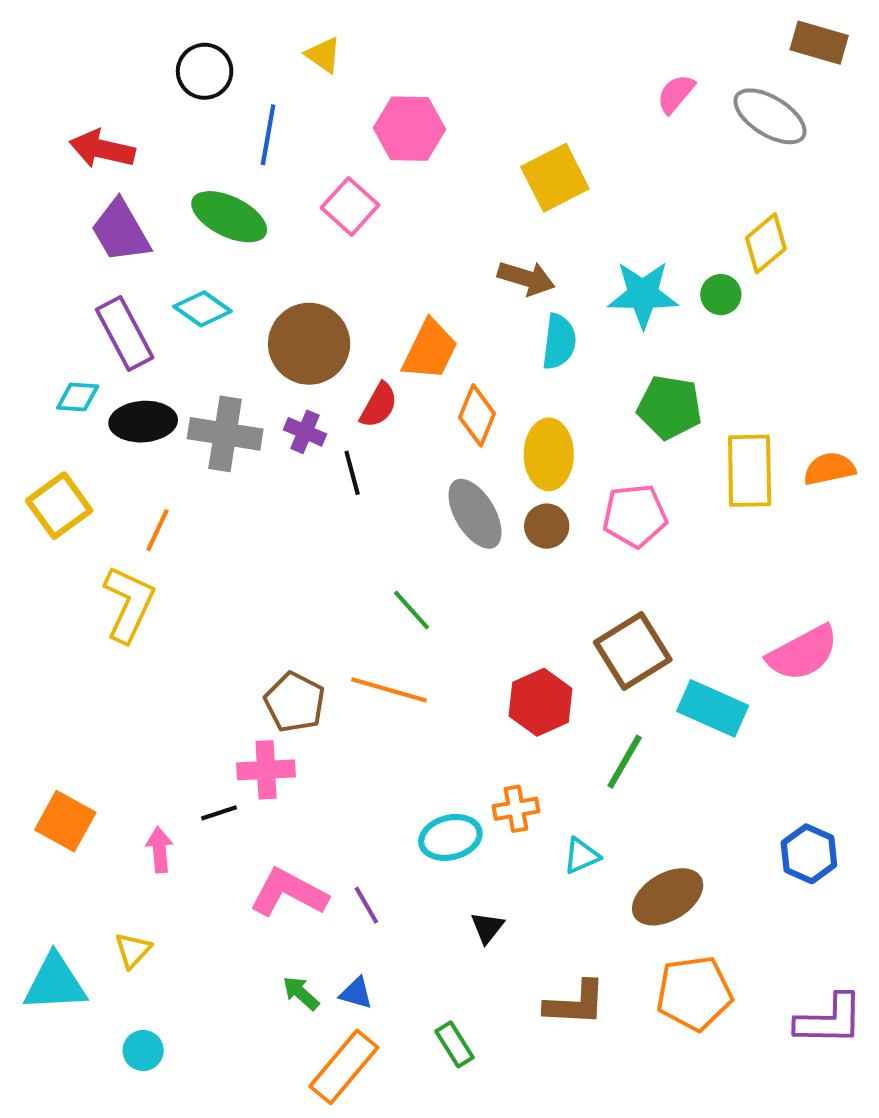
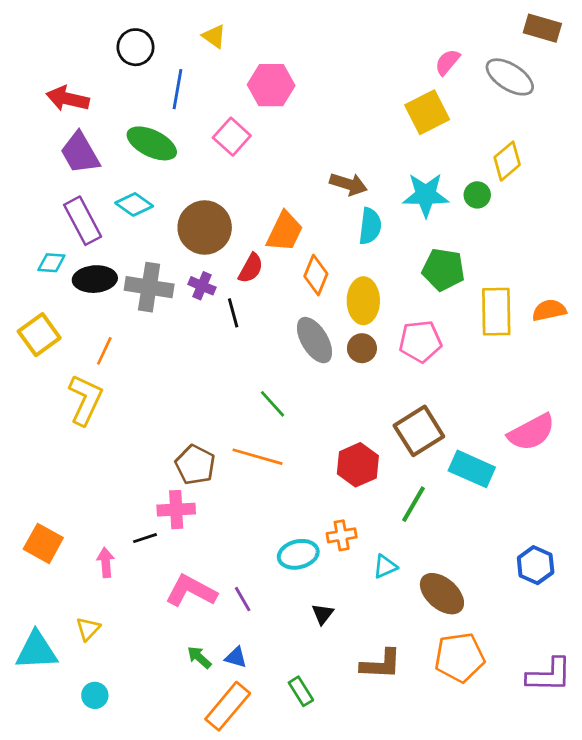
yellow square: (555, 178) -> (427, 112), moved
brown ellipse: (668, 897) -> (442, 594), turned 72

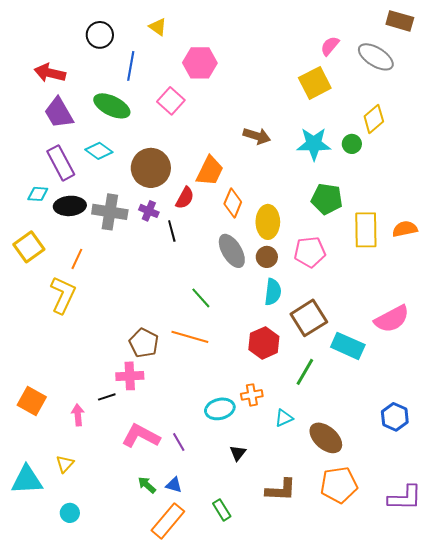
cyan semicircle: (370, 226) -> (273, 292), moved

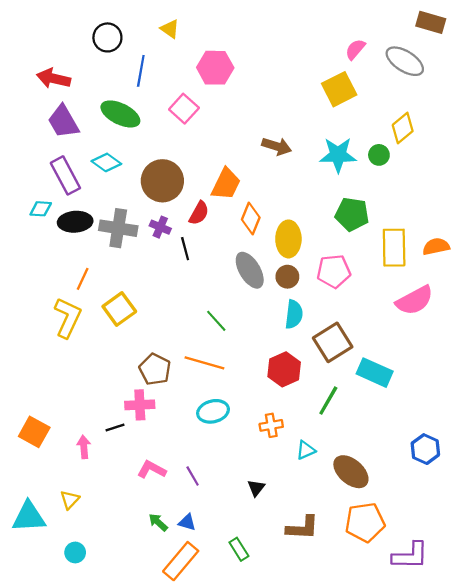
yellow square: (29, 247) -> (119, 309), moved
pink semicircle: (392, 319) -> (415, 300), moved
cyan ellipse: (220, 409) -> (213, 411), moved
pink L-shape: (141, 436) -> (152, 470), size x0.7
purple L-shape: (405, 498) -> (410, 556), moved

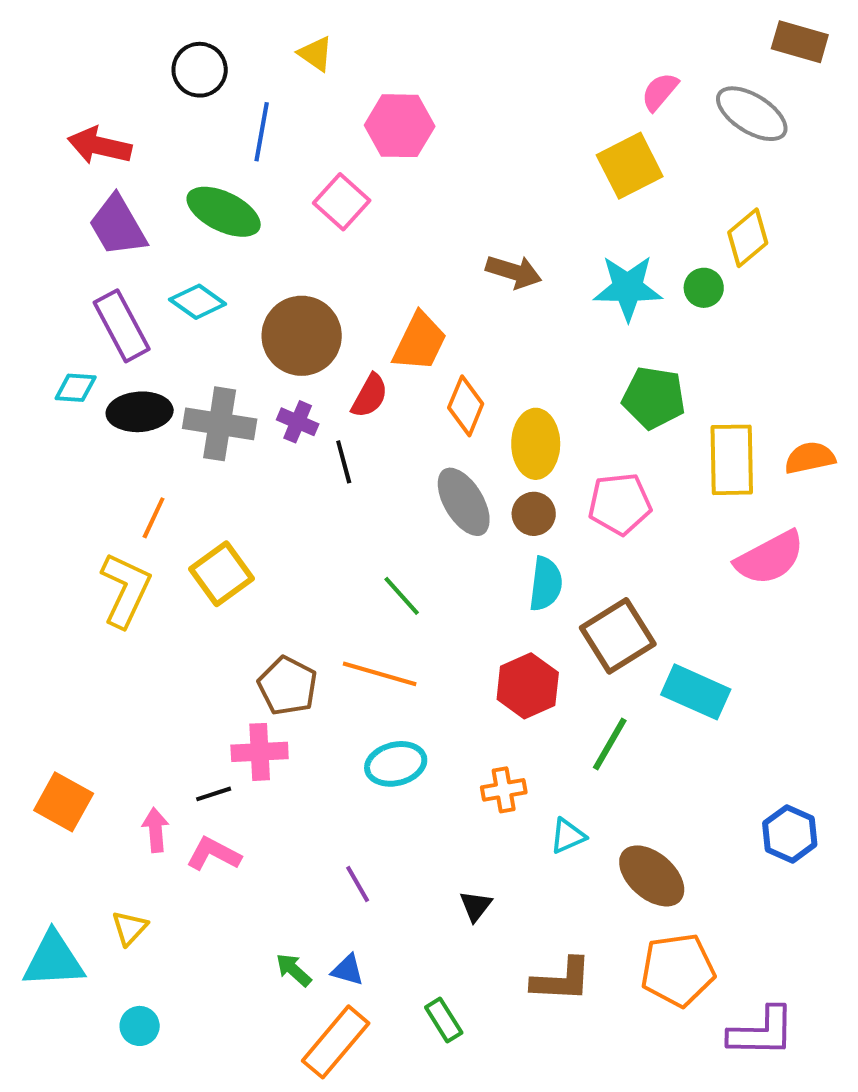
pink L-shape: (152, 470) -> (214, 854), moved

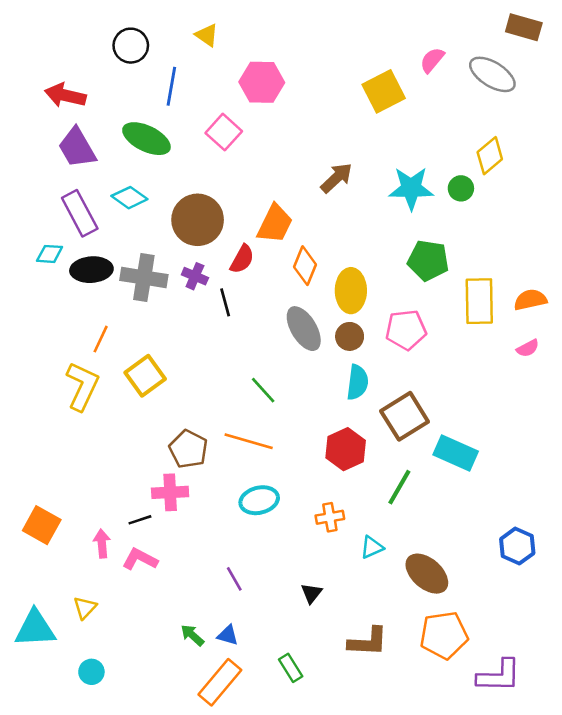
yellow square: (630, 166) -> (384, 91), moved
brown arrow: (514, 272) -> (336, 178), turned -60
pink semicircle: (770, 558) -> (528, 348), moved, size x0.5

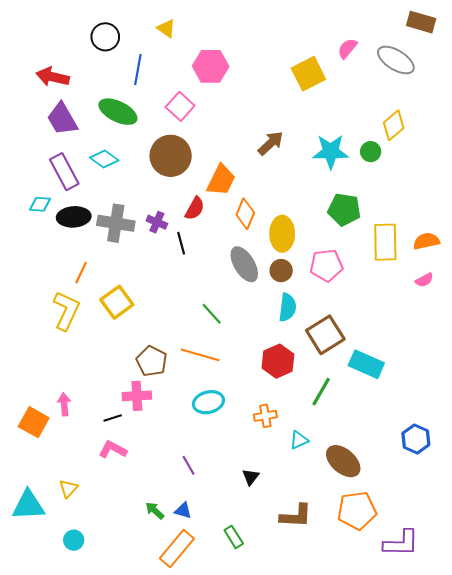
brown circle: (198, 220) -> (171, 156), moved
pink arrow: (102, 543) -> (64, 404), moved

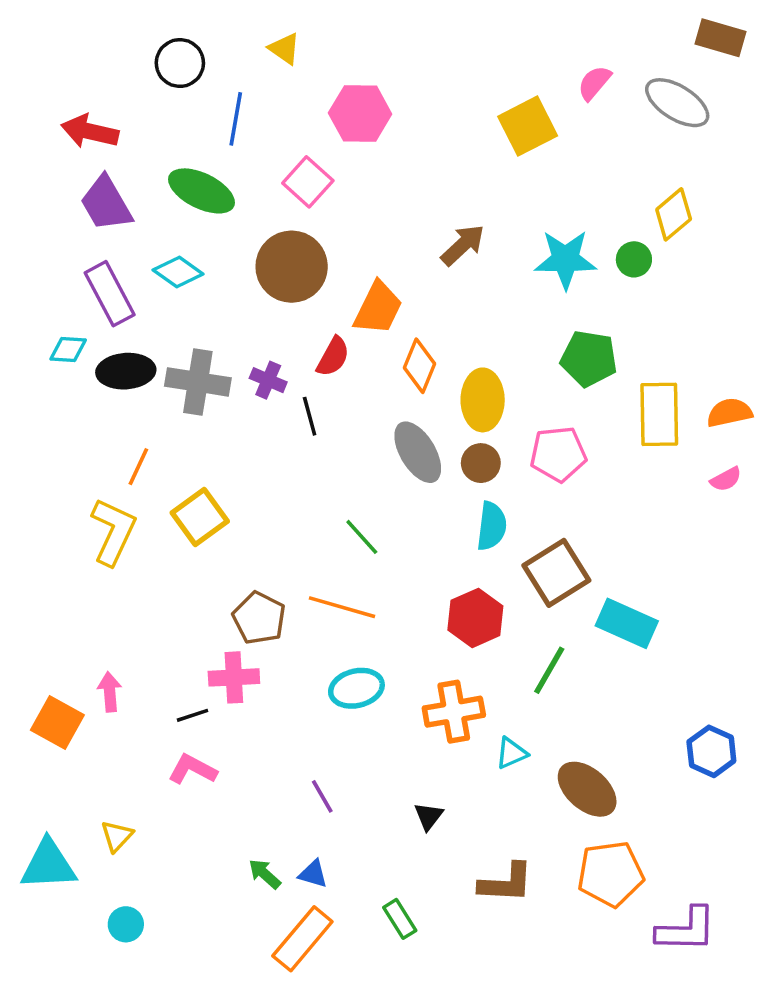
orange cross: (265, 416) -> (454, 712), size x1.5

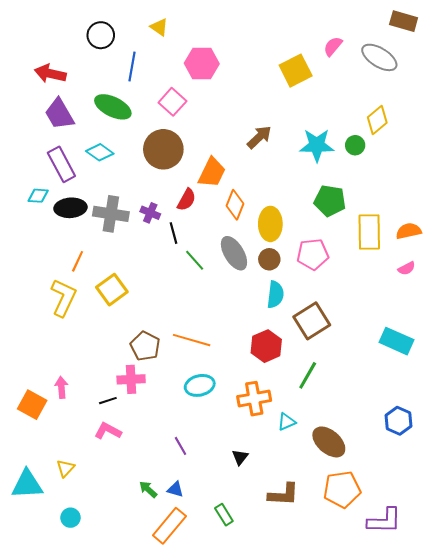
green line: (362, 537) -> (195, 260), moved
cyan rectangle: (627, 623) -> (396, 341), moved

